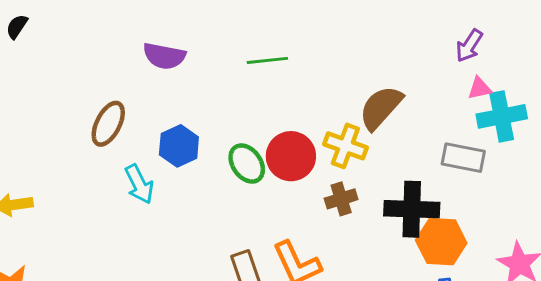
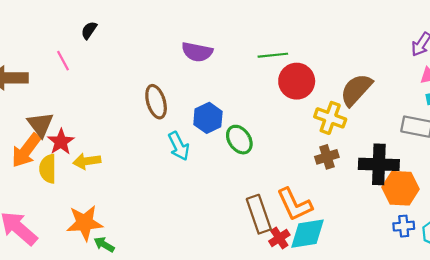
brown ellipse: (108, 124) -> (156, 102), turned -44
red circle: (291, 156) -> (297, 81), moved
green ellipse: (247, 164) -> (239, 140), moved

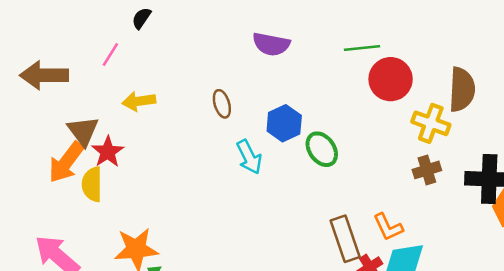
pink line: (63, 61) -> (110, 54), turned 60
brown semicircle: (356, 90) -> (462, 90), turned 141
brown ellipse: (156, 102) -> (222, 104), size x0.7
yellow arrow: (87, 161) -> (139, 101), moved
orange L-shape: (294, 204) -> (388, 227), size x0.7

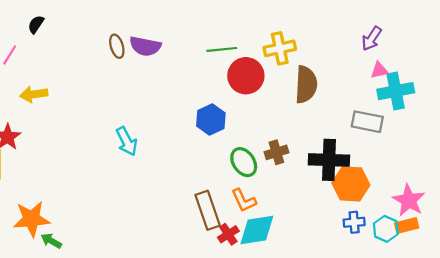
brown ellipse: (222, 104) -> (117, 46), moved
blue hexagon: (284, 123) -> (211, 119), moved
yellow cross: (431, 123) -> (280, 48), moved, turned -32
green ellipse: (322, 149) -> (244, 162), moved

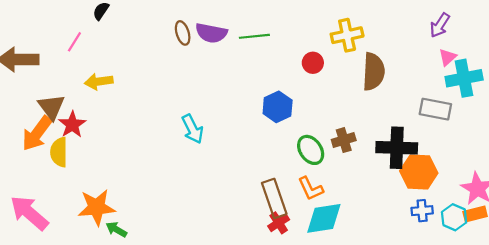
green line: (222, 49) -> (254, 36), moved
pink triangle: (379, 70) -> (447, 57), turned -30
red circle: (246, 76) -> (313, 63), size x0.6
red cross: (228, 234) -> (279, 223), moved

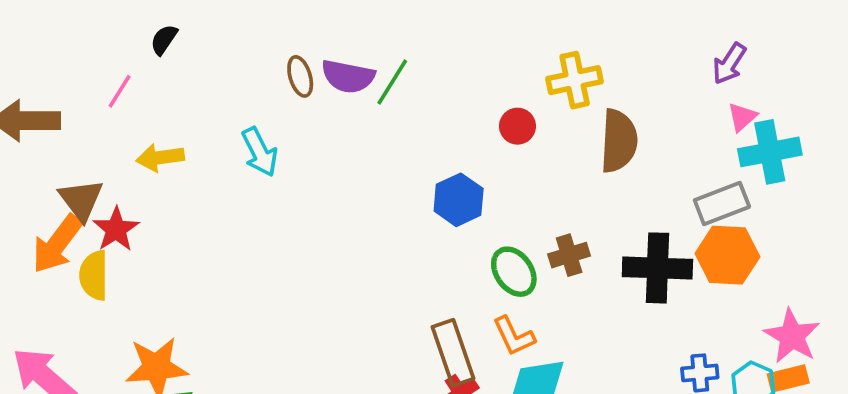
green line: (254, 36) -> (392, 82), moved, turned -52
gray rectangle: (435, 109) -> (722, 204), turned -32
cyan arrow: (193, 129) -> (260, 152), moved
orange hexagon: (419, 172) -> (727, 255), moved

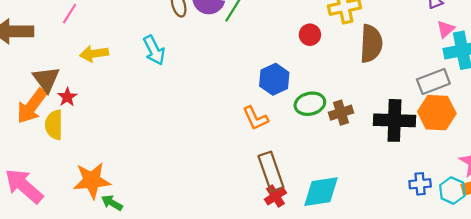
red star: (116, 229) -> (67, 97), size x0.7
green ellipse: (514, 272) -> (310, 104), moved, turned -68
orange L-shape: (514, 336) -> (255, 118), moved

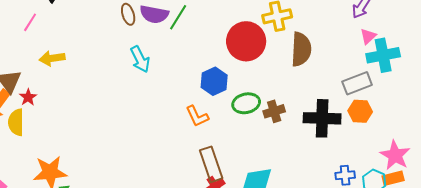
red circle: (310, 35) -> (246, 41), size x2.0
cyan arrow: (154, 50) -> (140, 59), moved
orange hexagon: (437, 113) -> (360, 111), size x0.7

